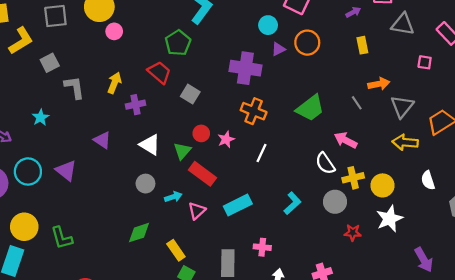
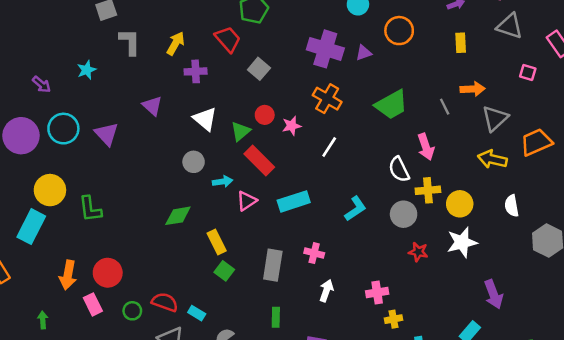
purple triangle: (278, 49) -> (364, 53), moved
pink arrow: (346, 140) -> (426, 147), turned -145

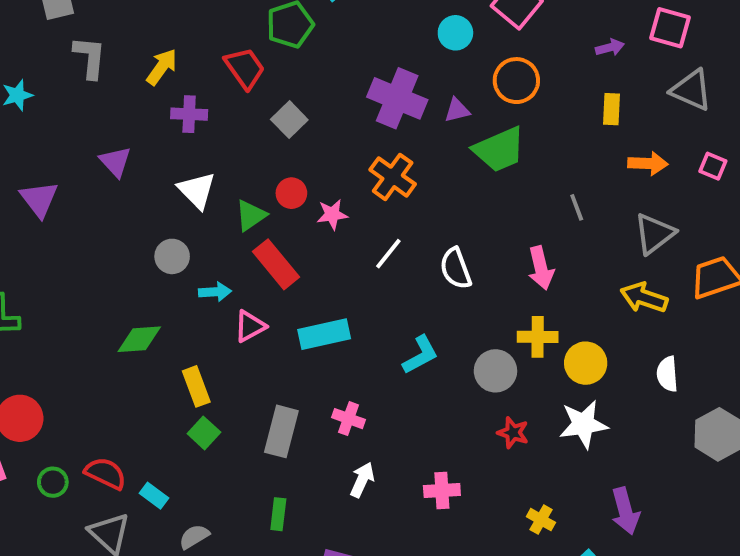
orange arrow: (473, 89) -> (648, 163), moved
green trapezoid: (391, 105) -> (499, 150), moved
white semicircle: (399, 169) -> (456, 269), moved
yellow cross: (393, 319) -> (541, 520), moved, turned 35

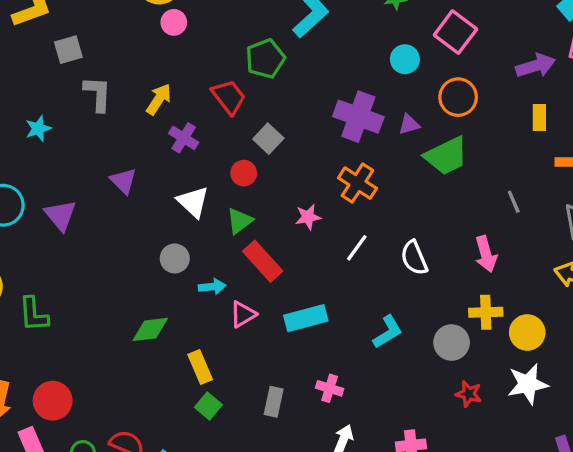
purple arrow: (610, 47) -> (536, 66), size x1.6
purple cross: (189, 114) -> (184, 138), turned 32
red circle: (291, 193) -> (244, 173), moved
gray rectangle: (281, 431) -> (274, 402), size x0.7

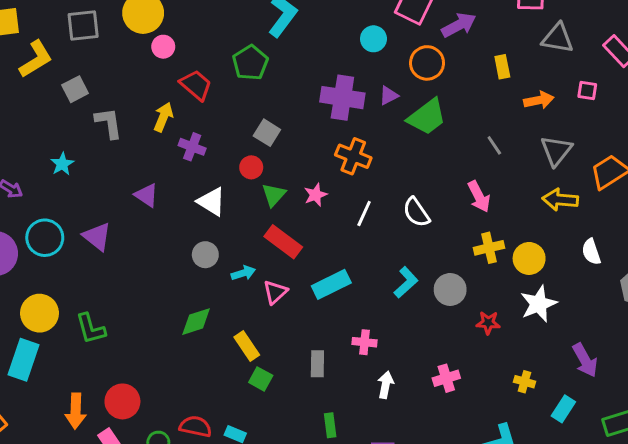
purple arrow: (536, 66) -> (459, 25), moved
red trapezoid: (229, 97) -> (196, 85), moved
green triangle: (239, 221) -> (274, 195), moved
gray circle: (452, 342) -> (450, 289), moved

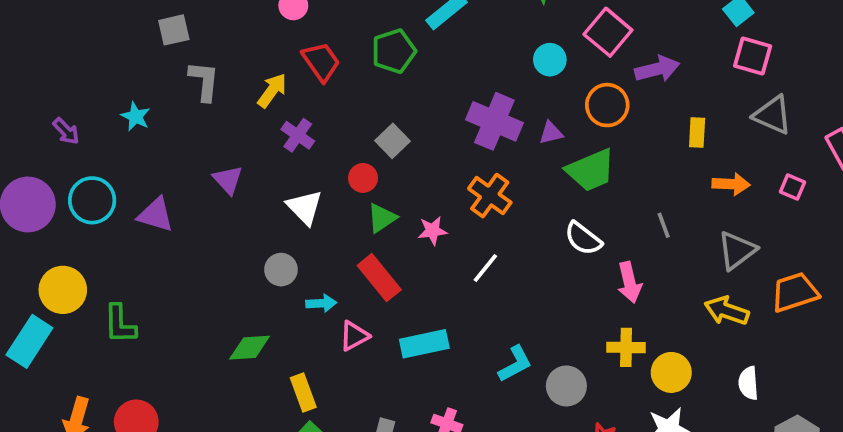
cyan star: (62, 164) -> (136, 116), turned -30
white semicircle: (416, 212) -> (583, 238), moved, turned -32
purple triangle: (97, 237) -> (156, 215), turned -36

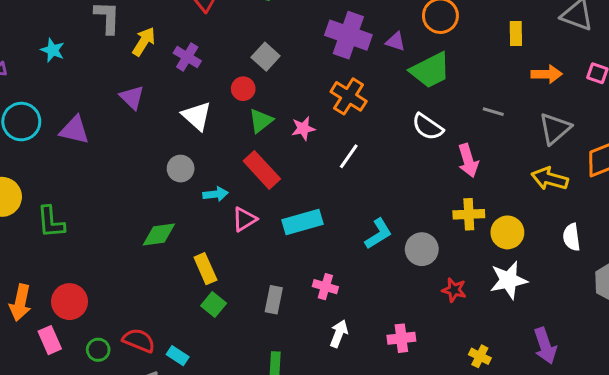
yellow arrow: (272, 90) -> (144, 42), moved
purple triangle: (551, 133) -> (396, 42), turned 35
gray line: (664, 225) -> (493, 112), turned -50

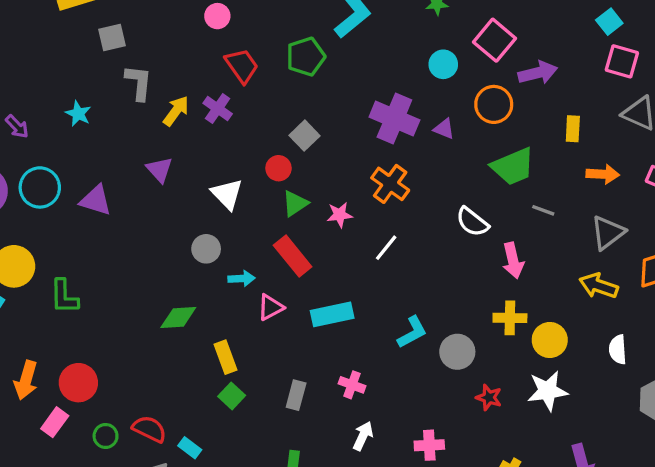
purple cross: (187, 57) -> (218, 108), moved
green trapezoid: (430, 70) -> (513, 167), moved
pink rectangle: (50, 340) -> (55, 422), turned 56

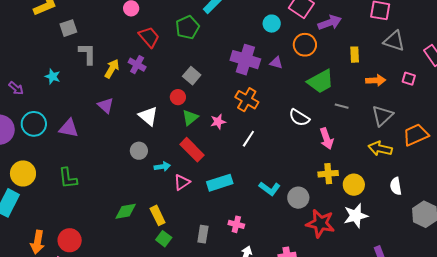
green L-shape: (64, 296) -> (68, 178), moved
green diamond: (178, 317) -> (126, 211), moved
cyan L-shape: (412, 332) -> (270, 189), turned 70
red star: (489, 397) -> (320, 223), size x1.8

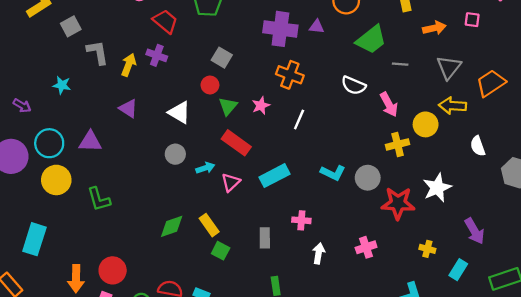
yellow circle: (23, 173) -> (56, 180), moved
yellow circle: (354, 185) -> (426, 124), moved

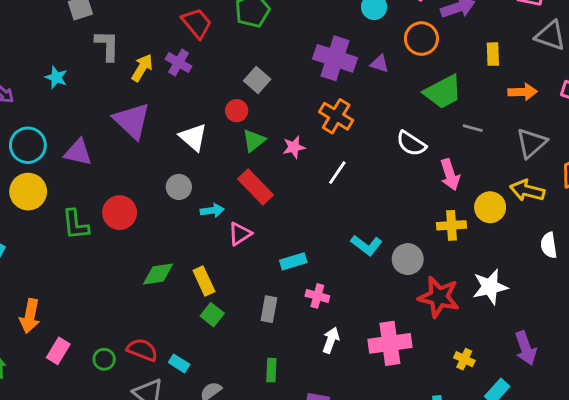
purple triangle: (128, 108) -> (132, 121), size x1.6
cyan rectangle: (274, 176) -> (293, 261), moved, size x0.7
pink cross: (366, 247) -> (390, 343), size x1.6
red circle: (113, 270) -> (120, 213), moved

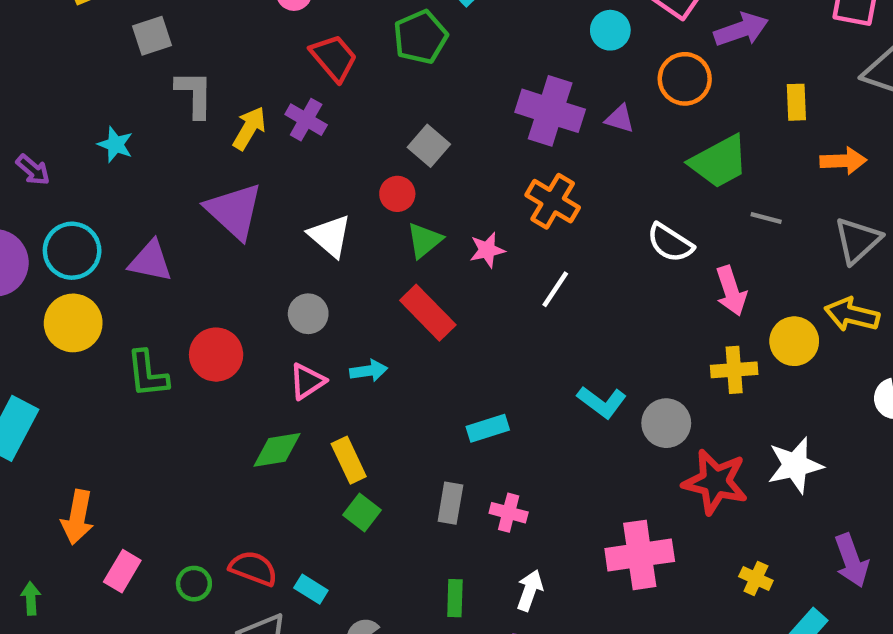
cyan arrow: (212, 211) -> (369, 371), moved
pink triangle: (240, 234) -> (307, 381), moved
pink cross: (317, 296) -> (509, 513), moved
white arrow: (331, 340) -> (530, 590), moved

